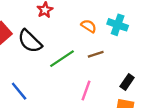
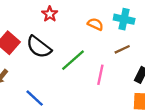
brown line: (96, 54) -> (122, 49), moved
pink line: (86, 90) -> (100, 75), moved

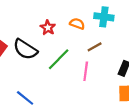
red star: (50, 14) -> (48, 28), moved
brown line: (122, 49) -> (95, 47), moved

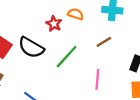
orange semicircle: (77, 24) -> (76, 14), moved
pink line: (86, 71) -> (97, 79), moved

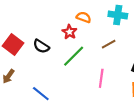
red star: (54, 24) -> (69, 32), moved
black semicircle: (31, 48) -> (41, 46), size x0.7

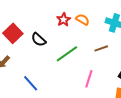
red star: (69, 32) -> (63, 20), moved

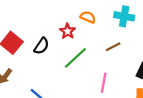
red star: (63, 20) -> (68, 31), moved
black semicircle: (39, 40) -> (41, 46), turned -91

